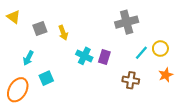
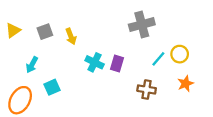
yellow triangle: (13, 17) -> (13, 30), moved, turned 48

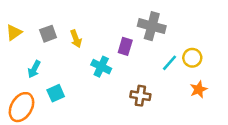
gray cross: (142, 25) -> (152, 26), turned 30
purple rectangle: (117, 64) -> (125, 46), moved
brown cross: (147, 90) -> (140, 96), moved

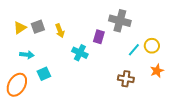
yellow triangle: (14, 32) -> (20, 28), moved
cyan arrow: (34, 69) -> (27, 55), turned -112
brown cross: (140, 96) -> (126, 79), moved

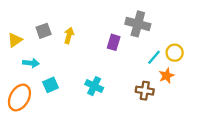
yellow triangle: (20, 28) -> (15, 40), moved
yellow arrow: (60, 31) -> (69, 35), turned -144
cyan cross: (80, 53) -> (94, 86), moved
orange star: (157, 71) -> (167, 76), moved

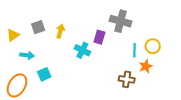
cyan line: (154, 57) -> (135, 50), turned -40
cyan cross: (94, 86) -> (82, 50), moved

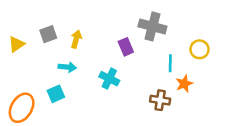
purple rectangle: (99, 37) -> (126, 47), turned -40
yellow circle: (153, 46) -> (200, 49), moved
cyan cross: (82, 50) -> (109, 79), moved
cyan arrow: (27, 55) -> (67, 67), moved

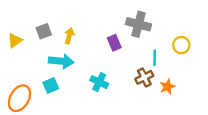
cyan arrow: (67, 67) -> (61, 61), size x1.5
cyan cross: (109, 79) -> (99, 82), moved
orange star: (184, 84) -> (167, 87), moved
brown cross: (160, 100) -> (144, 77), moved, turned -36

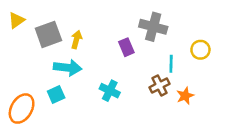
gray square: (44, 31) -> (48, 34), size x1.5
yellow triangle: (15, 40) -> (16, 20), moved

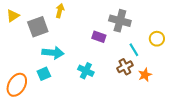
yellow arrow: (77, 40) -> (60, 11), moved
purple rectangle: (126, 47) -> (99, 37), turned -48
cyan line: (171, 64) -> (134, 50), turned -32

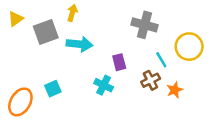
purple rectangle: (99, 37) -> (119, 62), moved, turned 56
yellow circle: (157, 39) -> (189, 47), size x1.5
cyan arrow: (53, 53) -> (79, 44), moved

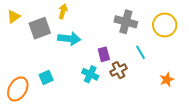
yellow circle: (189, 47) -> (165, 25), moved
brown cross: (151, 80) -> (119, 70), moved
orange star: (175, 90) -> (167, 80), moved

